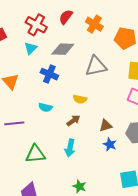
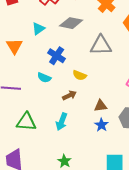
cyan triangle: (31, 48) -> (38, 29), moved
blue cross: (49, 74) -> (57, 56), moved

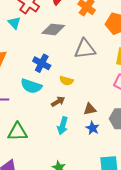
cyan triangle: (38, 29) -> (14, 23), moved, turned -32
cyan semicircle: (44, 78) -> (31, 86), size x1.5
cyan arrow: (62, 122) -> (63, 126), moved

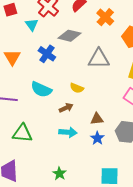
blue cross: (42, 63) -> (47, 54), moved
cyan arrow: (63, 126) -> (68, 132), turned -108

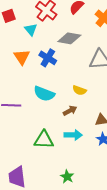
orange triangle: (12, 57) -> (22, 57), moved
green triangle: (22, 133) -> (44, 140), moved

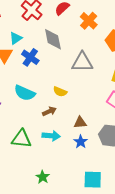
cyan triangle: (31, 30) -> (16, 38), moved, turned 32
gray diamond: (69, 38) -> (53, 39), turned 65

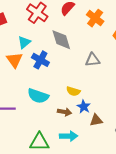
gray triangle: (82, 62) -> (92, 60), size x0.7
brown arrow: (49, 111) -> (64, 112), turned 40
blue star: (81, 142) -> (84, 107), moved

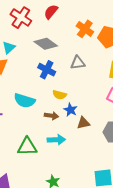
orange cross: (95, 18) -> (85, 29), moved
gray diamond: (61, 40) -> (46, 44), turned -35
blue cross: (40, 60) -> (47, 70), moved

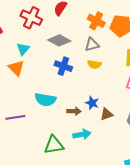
gray triangle: (78, 63) -> (92, 44), moved
yellow semicircle: (60, 95) -> (94, 64), moved

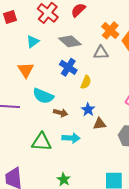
yellow semicircle: (94, 64) -> (86, 82), moved, turned -88
orange triangle: (16, 68) -> (26, 70), moved
brown arrow: (74, 111) -> (61, 113), moved

